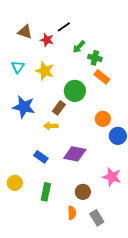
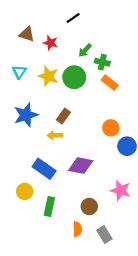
black line: (64, 27) -> (73, 18), moved
green circle: (75, 91) -> (74, 77), moved
blue star: (24, 107) -> (26, 115), turned -30
blue rectangle: (41, 157) -> (44, 169), size x1.5
yellow circle: (15, 183) -> (25, 191), moved

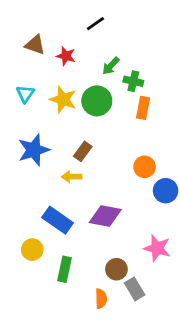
orange rectangle: (110, 83) -> (143, 108), turned 63
gray rectangle: (104, 234) -> (135, 289), moved

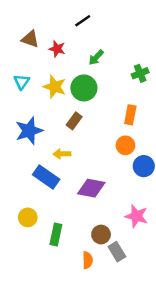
green cross: (133, 81) -> (140, 73), moved, turned -35
orange rectangle: (143, 108) -> (130, 115), moved
brown rectangle: (83, 151) -> (74, 121), moved
blue rectangle: (58, 220) -> (46, 177), moved

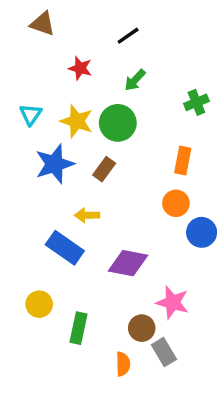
black line: (83, 21) -> (128, 36), moved
brown triangle: (30, 39) -> (43, 24), moved
blue star: (29, 131) -> (55, 164), moved
pink star: (136, 216) -> (173, 302), moved

